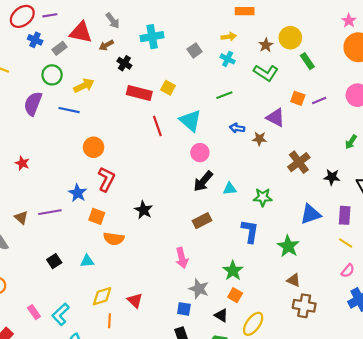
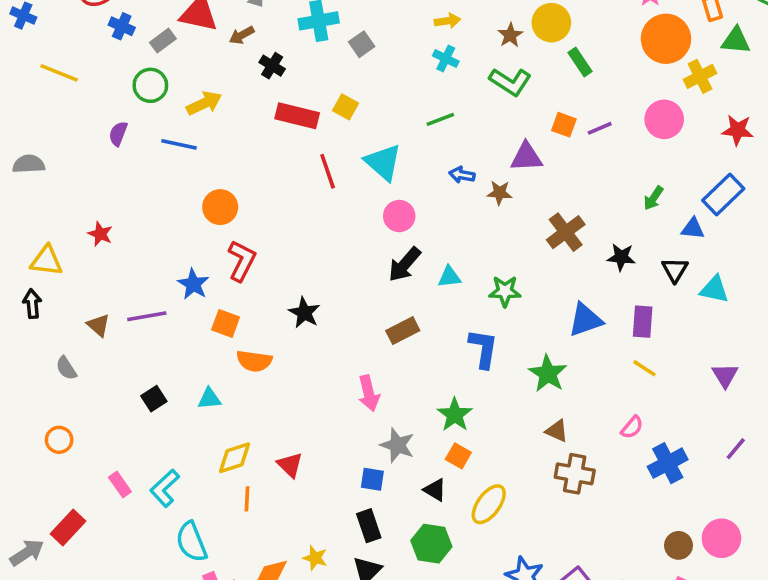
gray square: (195, 50) -> (362, 44), moved
purple semicircle: (33, 104) -> (118, 134), size x0.6
purple triangle: (275, 117) -> (526, 157), turned -30
pink semicircle: (348, 271) -> (632, 427), moved

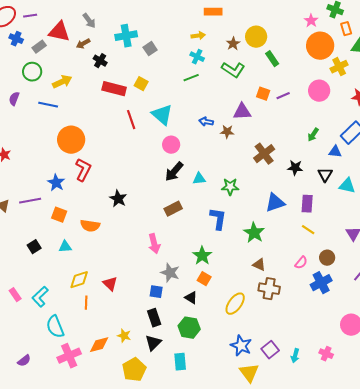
green line: (440, 119) -> (191, 78), moved
orange circle: (220, 207) -> (71, 140), size x1.4
orange square: (226, 323) -> (59, 215), moved
yellow ellipse: (489, 504) -> (235, 304), moved
brown circle: (678, 545) -> (327, 258), moved

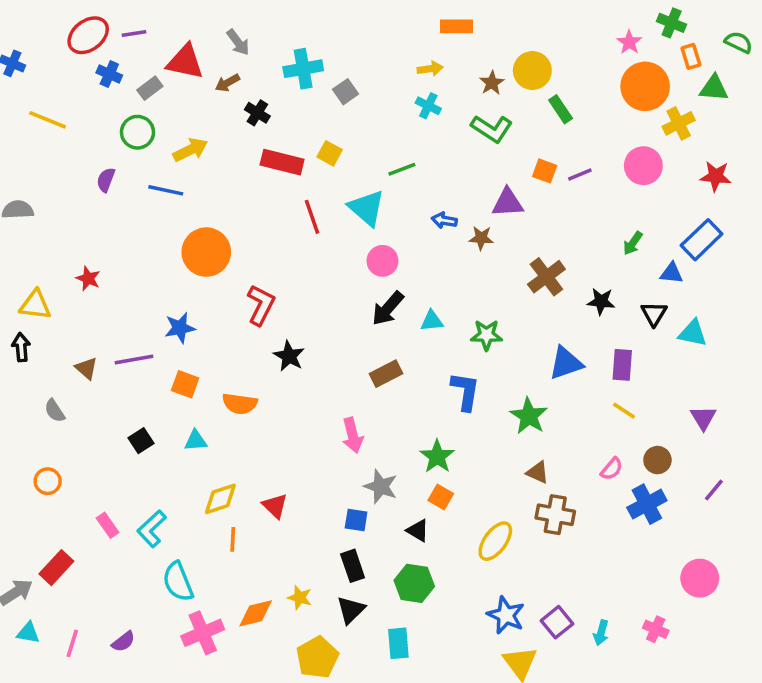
green line: (191, 78) -> (402, 169), moved
red L-shape: (83, 170) -> (261, 305), moved
blue star: (56, 183) -> (180, 328), turned 30

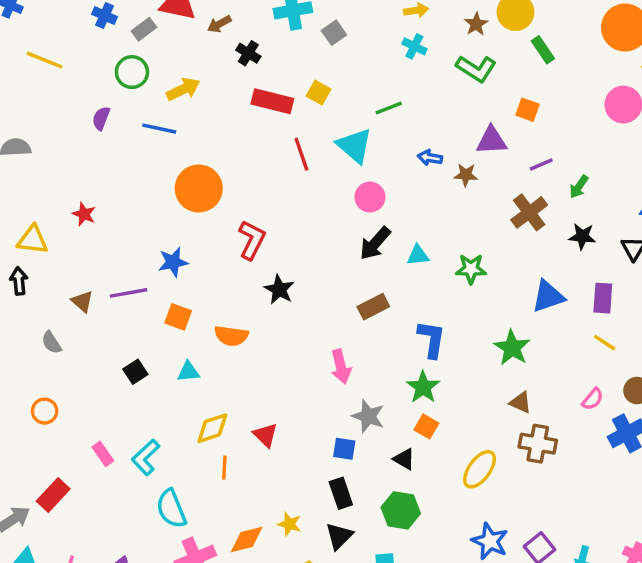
purple line: (580, 174) -> (541, 164), moved
green arrow: (633, 243) -> (579, 187), moved
blue L-shape: (465, 391) -> (432, 339), moved

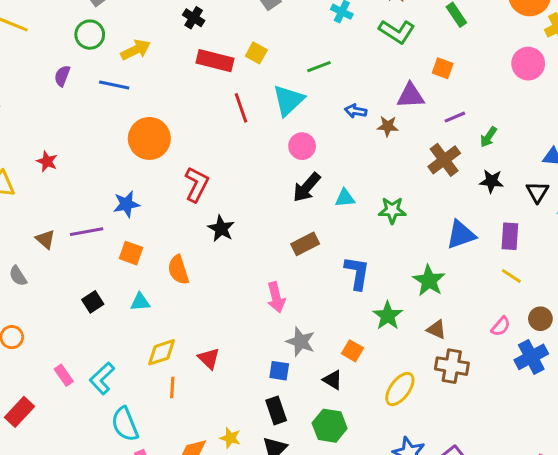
cyan triangle: (355, 146) -> (288, 100), turned 36
orange semicircle: (231, 336) -> (178, 270), turned 64
green star: (423, 387) -> (388, 316), moved

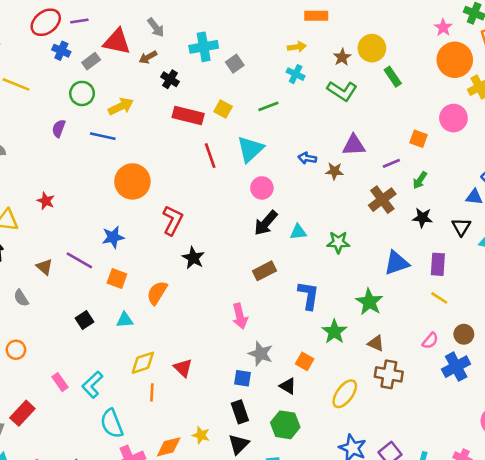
green line: (319, 67) -> (268, 106), moved
orange square: (443, 68) -> (419, 139), moved
purple line: (87, 232) -> (79, 260), turned 40
orange semicircle: (178, 270) -> (157, 293), turned 50

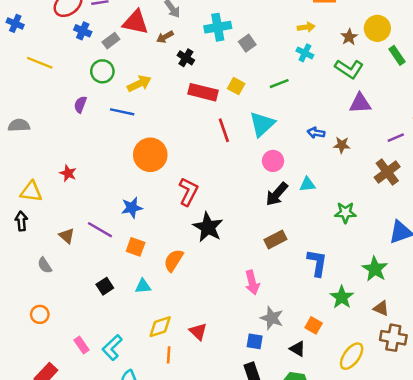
purple triangle: (354, 145) -> (360, 103), moved
cyan triangle: (298, 232) -> (307, 184), moved
black star: (193, 258) -> (208, 227), size x1.4

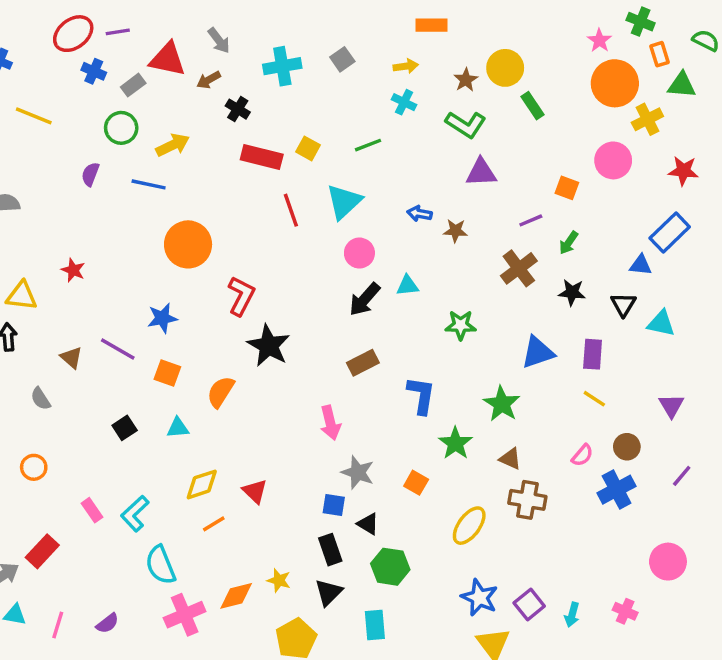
gray square: (247, 43) -> (342, 59), moved
black triangle: (298, 349) -> (368, 524), moved
orange line: (169, 355) -> (214, 524), turned 56

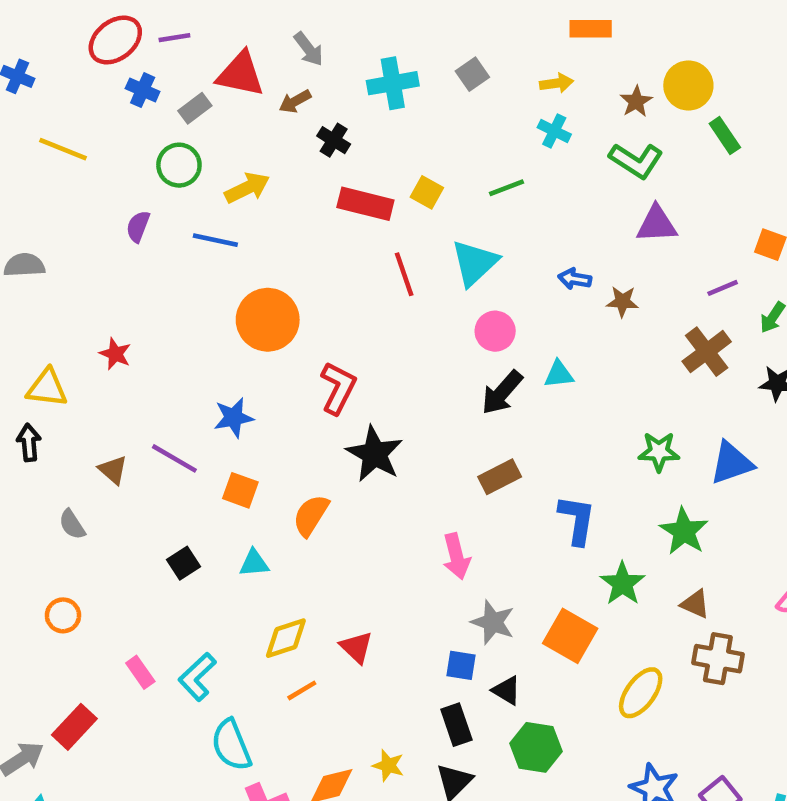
green star: (461, 325) -> (659, 452), moved
orange square: (416, 483) -> (570, 636), size x1.6

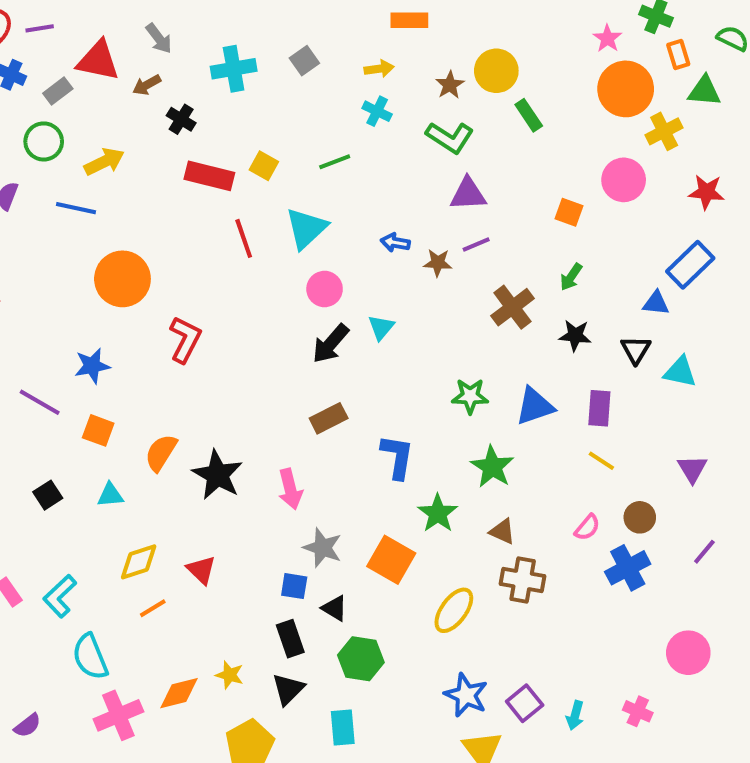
purple line: (723, 288) -> (476, 245), moved
cyan triangle: (559, 374) -> (381, 327), turned -44
black star: (375, 454) -> (217, 475), moved

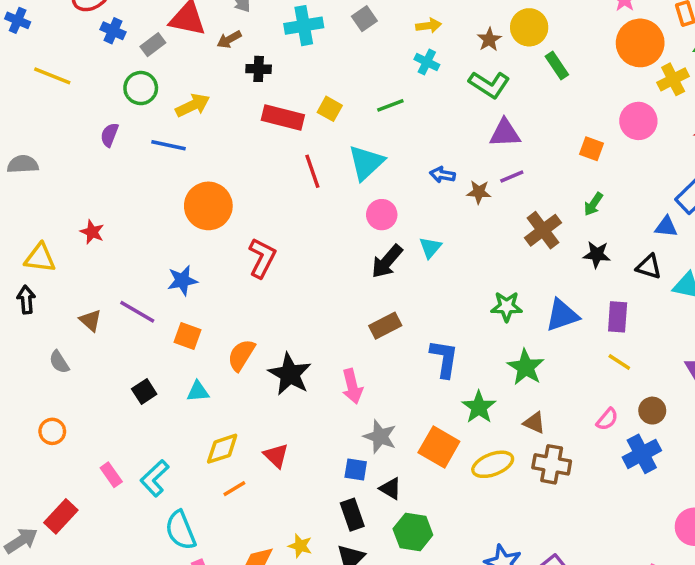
black cross: (181, 119) -> (259, 69), turned -30
black triangle: (636, 350) -> (649, 267), turned -44
yellow ellipse: (454, 610) -> (493, 464), moved, turned 33

